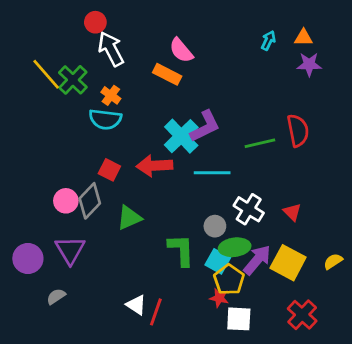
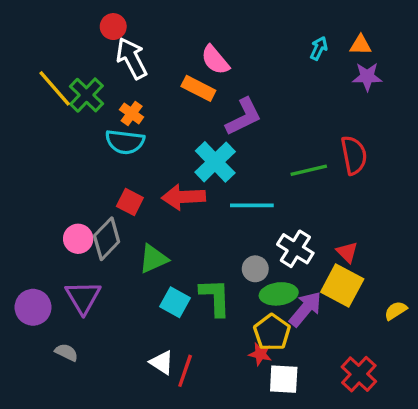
purple L-shape: (205, 126) -> (244, 117), moved
cyan square: (218, 261) -> (175, 302), moved
yellow square: (288, 263) -> (342, 286), moved
gray semicircle: (56, 296) -> (66, 352), turned 60

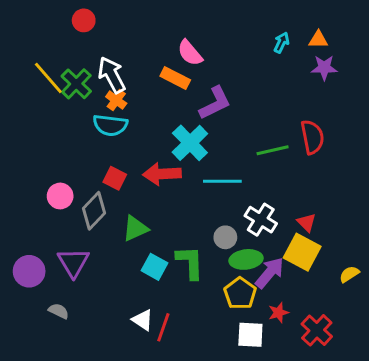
red circle: (113, 27) -> (84, 20), moved
white arrow: (132, 58) -> (112, 75), moved
pink circle: (78, 239) -> (60, 196), moved
red star: (260, 354) -> (278, 313), moved, turned -30

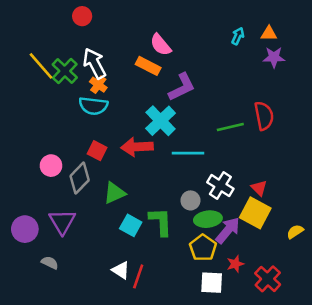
red circle: (84, 20) -> (82, 16), moved

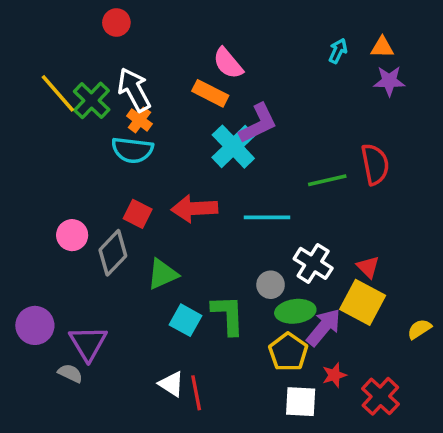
cyan cross: (161, 121) -> (233, 147), moved
purple triangle: (62, 222) -> (88, 343), moved
red line: (138, 276) -> (196, 393), turned -30

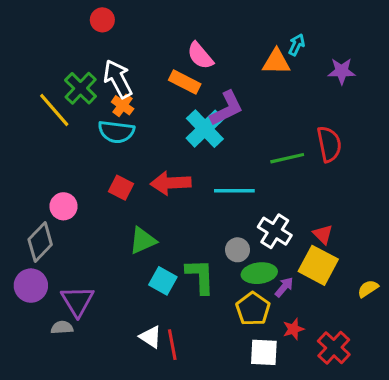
orange triangle: (382, 47) -> (276, 62), moved, size x1.4
yellow line: (58, 93) -> (54, 110), moved
gray diamond: (113, 253) -> (40, 242), moved
purple arrow: (324, 327) -> (284, 287), size x0.6
gray semicircle: (70, 373) -> (62, 327), turned -30

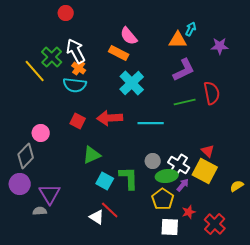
purple L-shape: (227, 108) -> (184, 70), moved
white cross: (275, 231) -> (179, 165), moved
red line: (172, 345) -> (110, 210), moved, turned -36

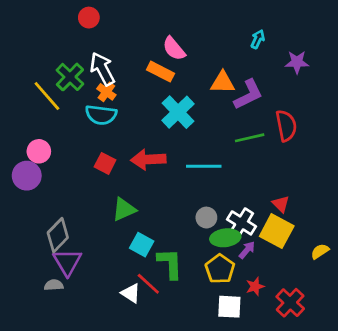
orange triangle: (178, 40) -> (223, 82), moved
pink circle: (41, 133) -> (39, 151), moved
gray diamond: (26, 156) -> (58, 235), moved
green L-shape: (129, 178) -> (170, 263), moved
purple circle: (20, 184) -> (27, 176), moved

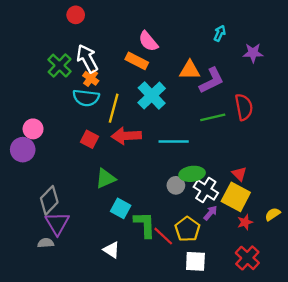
yellow line: (47, 96) -> (114, 108), moved, turned 56
green ellipse: (225, 238) -> (192, 174), moved
red line: (148, 284) -> (163, 236), moved
red star: (255, 286) -> (245, 222), moved

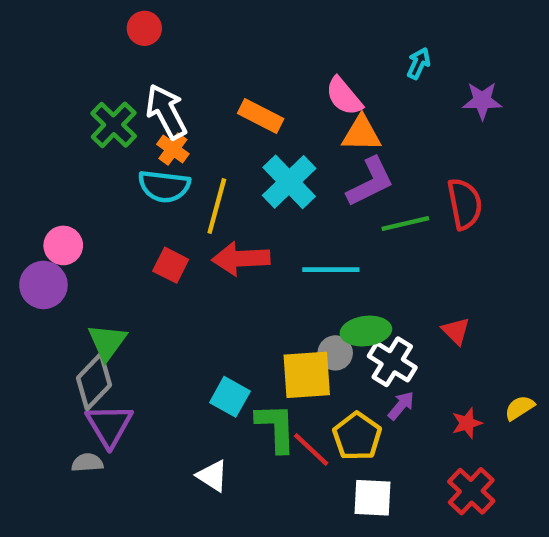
pink semicircle: (148, 41) -> (344, 96), moved
purple L-shape: (212, 81) -> (370, 182), moved
green triangle: (106, 178) -> (107, 342), moved, turned -30
yellow square: (236, 197) -> (307, 375), moved, turned -32

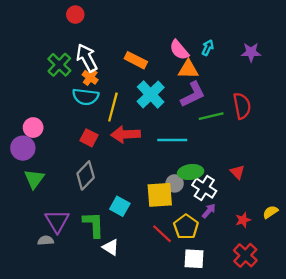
cyan arrow: (419, 63) -> (208, 48), moved
green triangle: (107, 342) -> (34, 179), moved
gray diamond: (94, 381) -> (86, 175), moved
green L-shape: (276, 428) -> (94, 225), moved

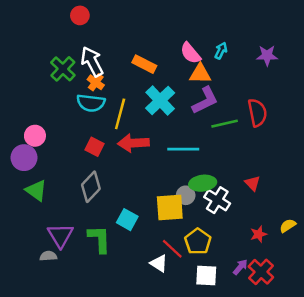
green triangle: (34, 179) -> (36, 190), turned -30
purple arrow: (209, 211) -> (240, 267), moved
white triangle: (111, 247) -> (159, 263), moved

